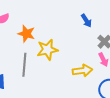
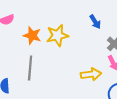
yellow star: (47, 50) -> (57, 35), moved

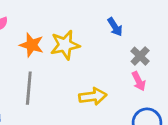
yellow arrow: (91, 74) -> (93, 96), moved

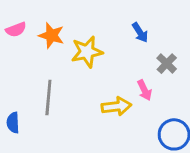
orange star: (32, 45) -> (51, 35), moved
pink arrow: (139, 81) -> (145, 90), moved

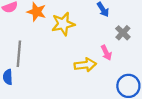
gray line: (48, 98) -> (19, 54), moved

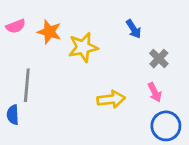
pink arrow: (106, 53) -> (155, 92), moved

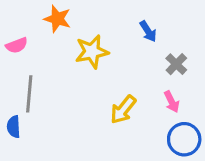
pink semicircle: (16, 26) -> (17, 45), moved
orange star: (49, 32) -> (57, 19), moved
yellow arrow: (111, 99) -> (123, 110), turned 136

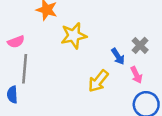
blue arrow: (148, 31) -> (118, 56), moved
pink semicircle: (17, 45) -> (16, 42), moved

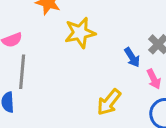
yellow arrow: (98, 81) -> (109, 102), moved

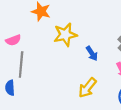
blue arrow: (132, 57) -> (92, 53), moved

